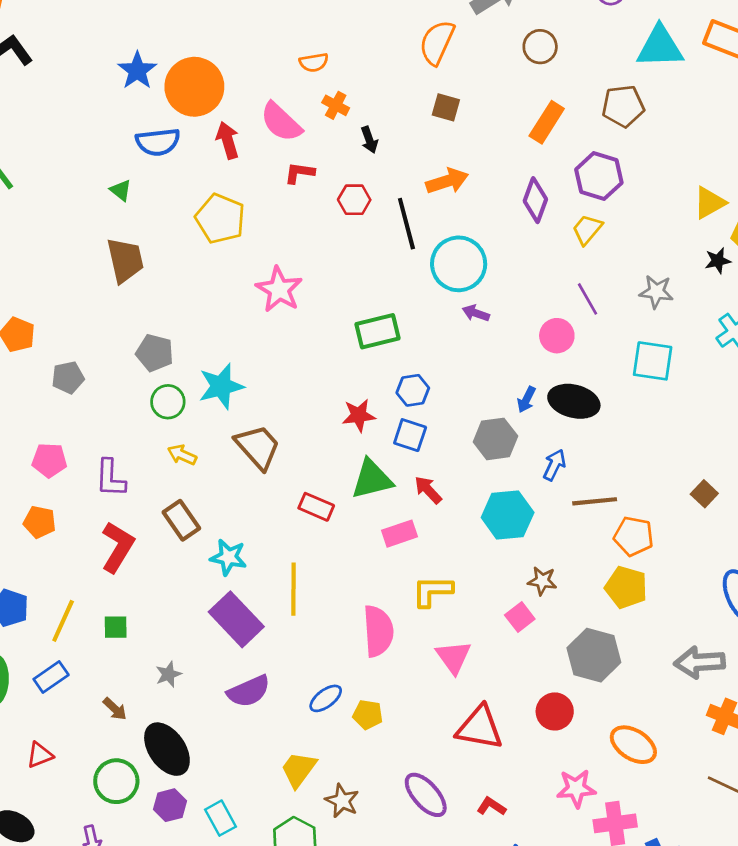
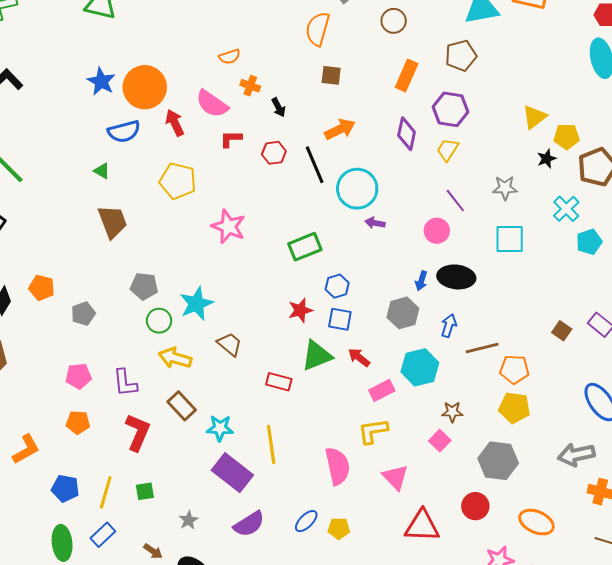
brown trapezoid: (258, 447) -> (230, 344), size x0.7
yellow arrow: (182, 455) -> (175, 358), size x1.5
pink rectangle: (400, 534) -> (382, 390), moved

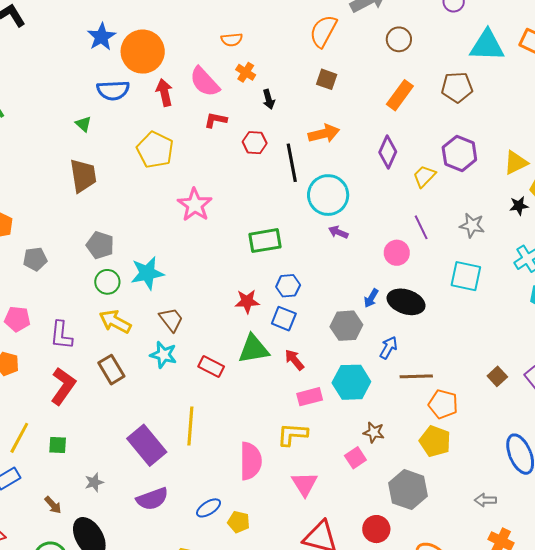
purple hexagon: (451, 109) -> (459, 153), moved
cyan star: (220, 428) -> (163, 355), moved
gray arrow: (576, 455) -> (485, 500), size x0.6

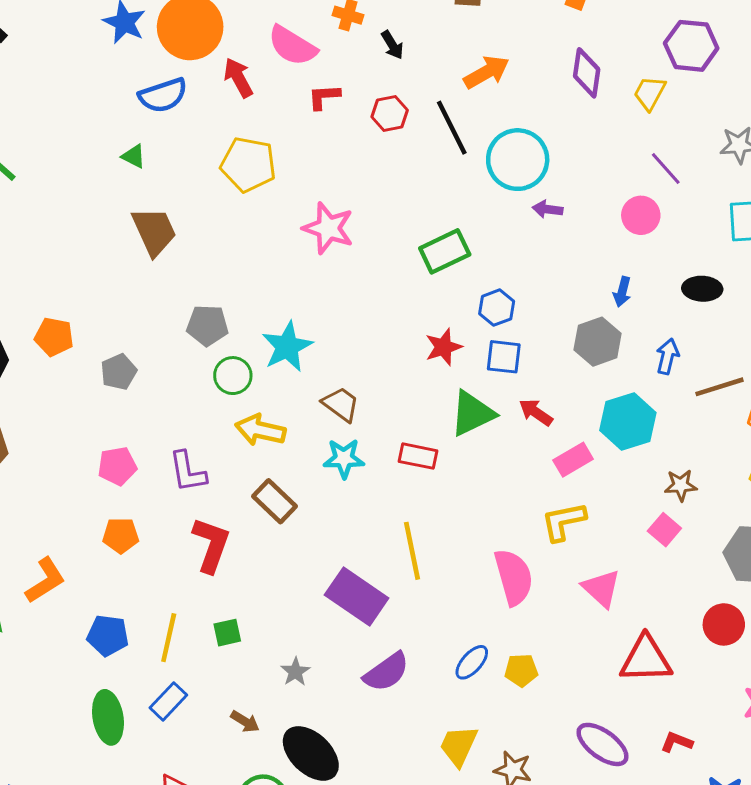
black ellipse: (406, 302) -> (702, 289), moved, size x0.7

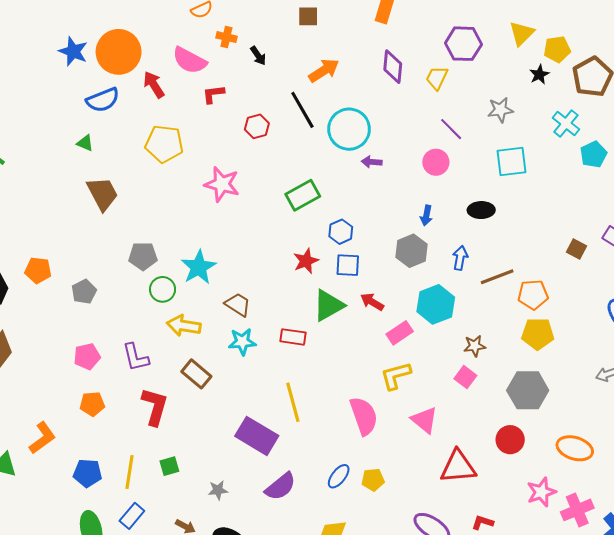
red hexagon: (390, 114) -> (257, 126), moved
gray star: (295, 672) -> (218, 490), turned 30

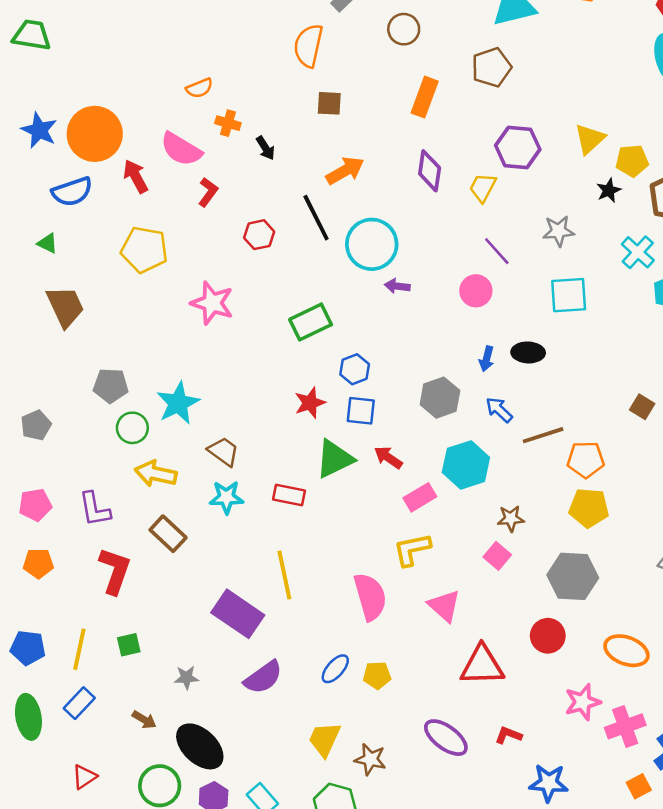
red L-shape: (213, 94) -> (208, 192), turned 130
blue arrow: (426, 215) -> (487, 359), moved
blue arrow: (460, 258) -> (499, 410), turned -60

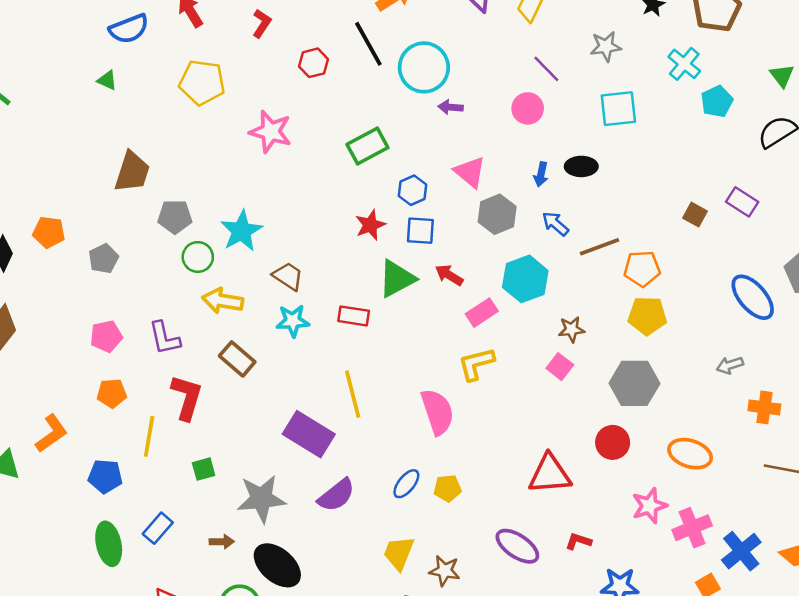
brown trapezoid: (65, 306) -> (132, 172), moved, turned 45
pink triangle: (444, 606) -> (470, 172), moved
yellow line: (79, 649) -> (149, 436), moved
gray star: (186, 678) -> (261, 499), size x2.0
brown arrow: (144, 720) -> (222, 542), turned -30

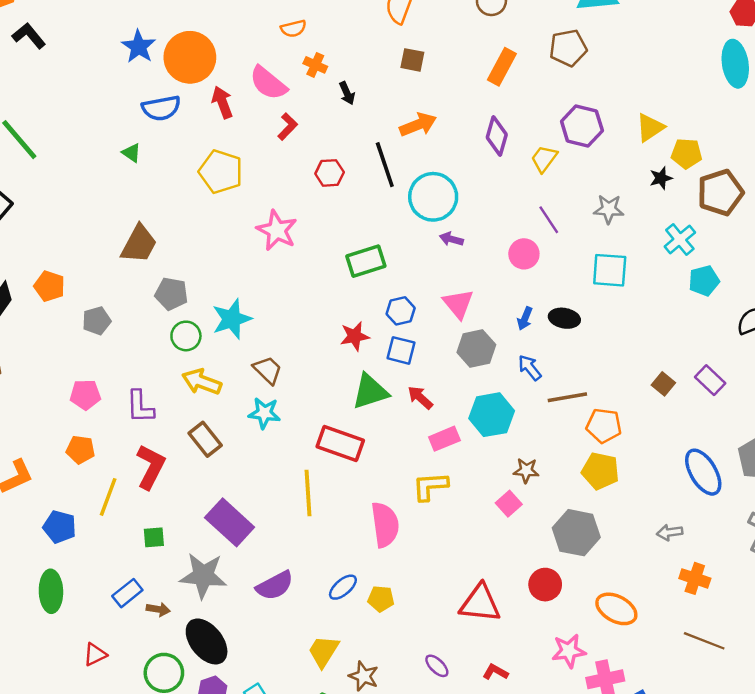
red rectangle: (354, 316) -> (340, 444), moved, size x1.5
purple rectangle: (309, 434) -> (230, 522), moved
blue rectangle: (158, 528) -> (127, 593), moved
purple ellipse: (517, 546) -> (437, 666), size x0.6

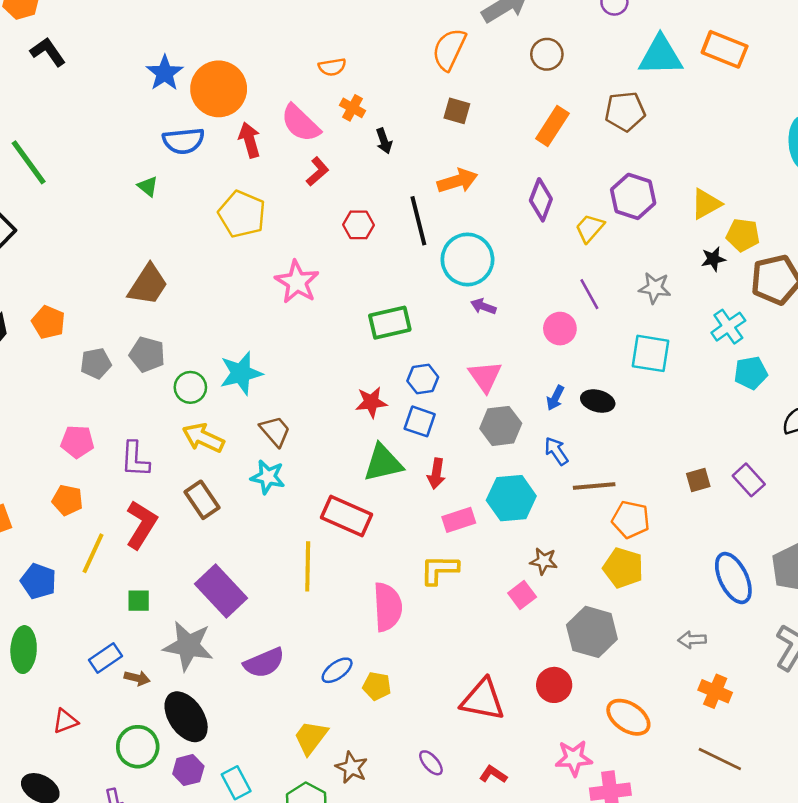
gray pentagon: (171, 294) -> (147, 354), moved
brown square: (663, 384) -> (698, 480), turned 30
red arrow: (420, 397) -> (436, 474), turned -128

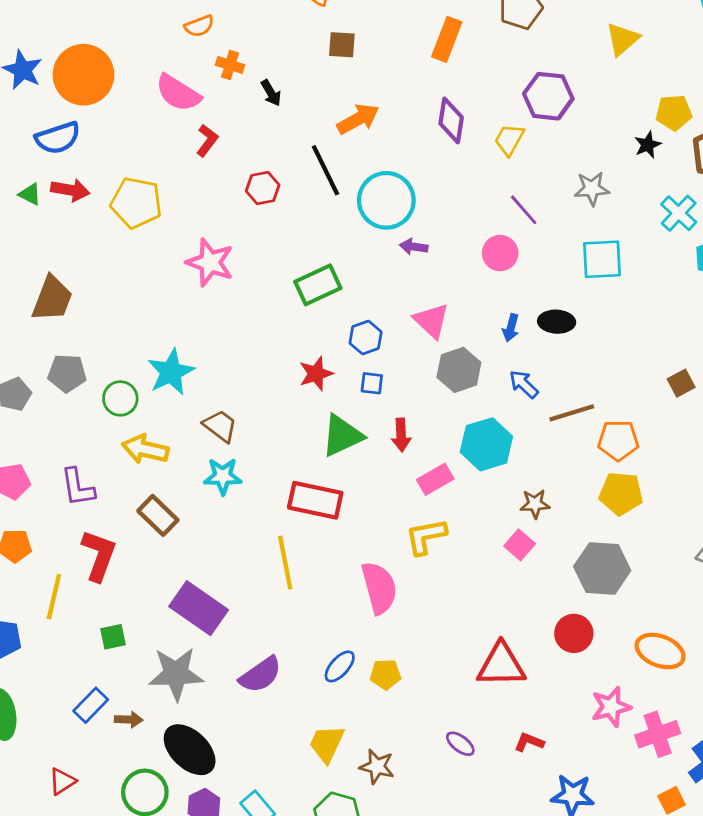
red arrow: (250, 140) -> (70, 190), moved, turned 128
yellow triangle: (706, 204) -> (622, 39), moved
blue square: (420, 421) -> (372, 383), size x0.7

